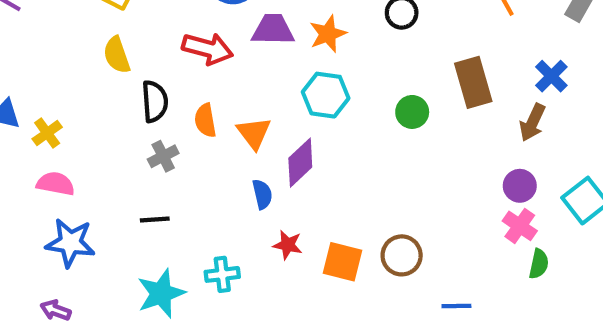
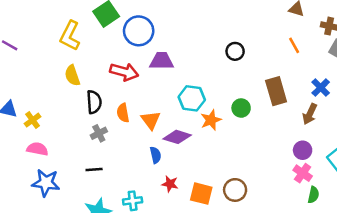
orange star: (328, 34) -> (211, 120), moved
purple diamond: (300, 163) -> (177, 137), turned 60

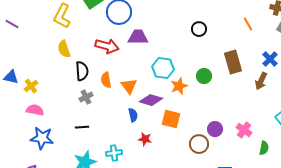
purple circle: (303, 150) -> (215, 129), moved
pink cross: (303, 173) -> (244, 130), moved
orange square: (201, 194) -> (171, 119), moved

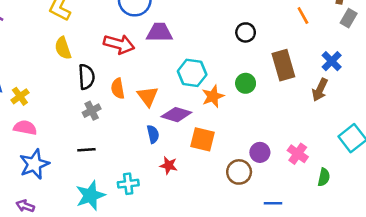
black circle: (199, 29) -> (246, 32), moved
blue star: (42, 138) -> (34, 164), turned -30

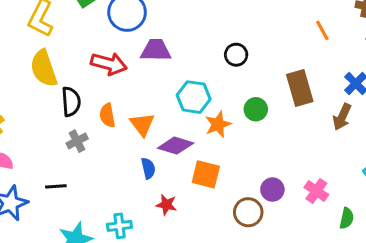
black circle: (246, 32) -> (236, 55), moved
yellow semicircle: (63, 48) -> (44, 68), size x1.4
black line: (86, 150) -> (56, 186), moved

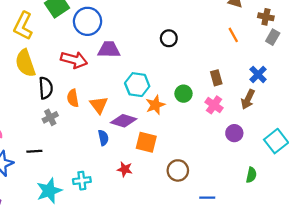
black circle: (236, 55) -> (169, 38), moved
brown rectangle: (300, 88) -> (216, 78), size x0.6
purple circle: (272, 190) -> (234, 133), moved
pink cross: (316, 191) -> (214, 105), moved
red star: (166, 205) -> (125, 169), moved

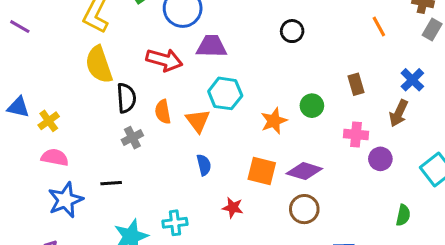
cyan hexagon: (137, 85) -> (225, 93), moved
pink cross: (214, 105) -> (356, 135), moved, turned -30
purple diamond: (124, 121) -> (304, 171), moved

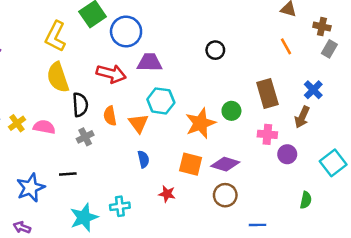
brown rectangle: (356, 84) -> (267, 93), size x1.6
orange star: (274, 121) -> (200, 123), size x1.4
pink semicircle: (55, 157) -> (44, 127), moved

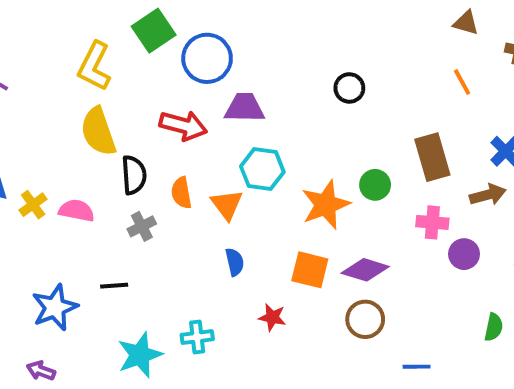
brown arrow: (302, 117) -> (488, 195), turned -130

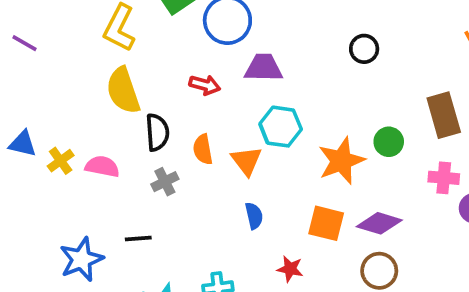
red arrow: (183, 126) -> (205, 85), size x0.7

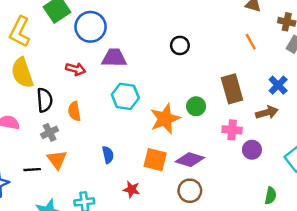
orange triangle: (246, 161) -> (57, 160), moved

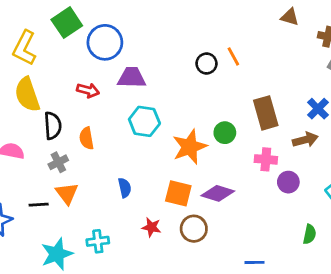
orange line: (251, 42) -> (233, 56), moved
brown circle: (190, 191) -> (194, 229), moved

